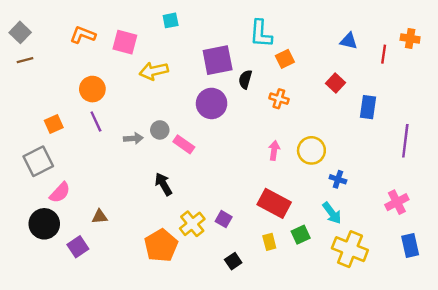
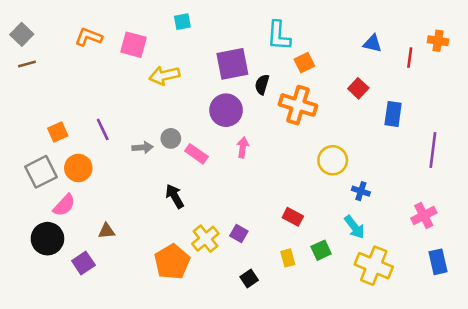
orange circle: (92, 89) -> (78, 168), moved
orange cross: (279, 99) -> (298, 105), size x1.8
pink arrow: (274, 150) -> (243, 147), moved
red rectangle: (274, 203) -> (293, 217), size x0.6

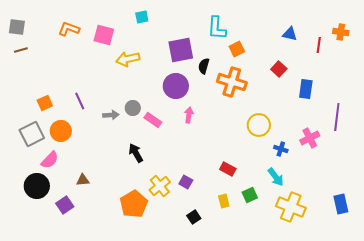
gray square: (22, 34) -> (17, 27), turned -36
pink cross: (424, 216) -> (310, 138), moved

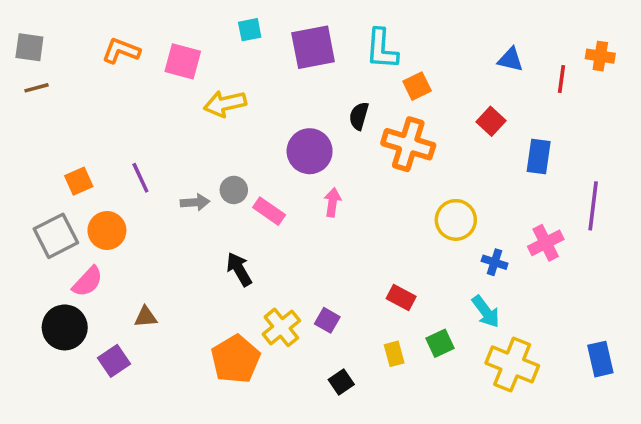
purple square: (181, 50) -> (313, 47), moved

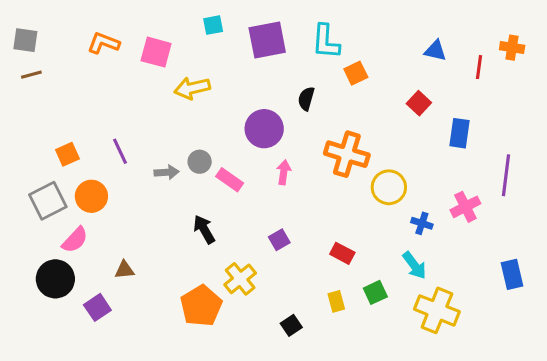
orange cross: (408, 144) -> (347, 154), moved
purple square: (327, 320) -> (279, 240), moved, turned 30
blue rectangle: (600, 359) -> (512, 274), moved

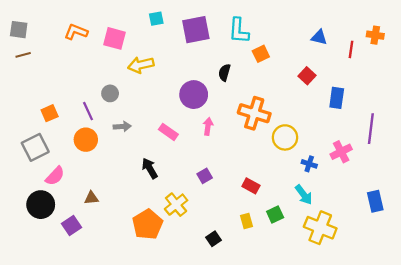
gray circle: (200, 162) -> (110, 93), moved
orange circle: (91, 196) -> (86, 140), moved

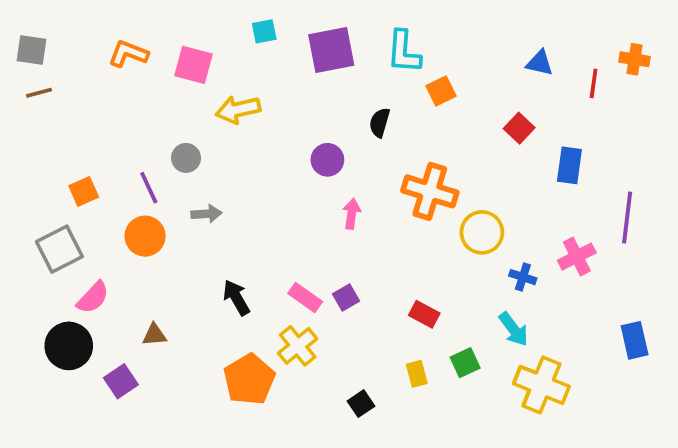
purple circle: (194, 95) -> (327, 160), size x0.7
pink rectangle: (168, 132) -> (305, 298), moved
black arrow: (150, 168) -> (236, 298), moved

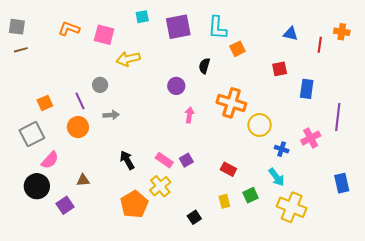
red square: (519, 128) -> (280, 69), turned 35

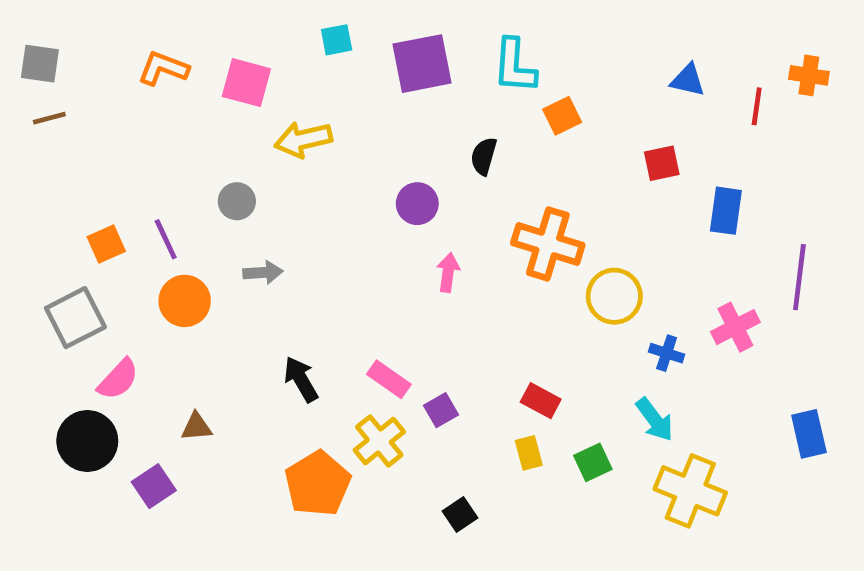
purple line: (80, 101) -> (166, 239), moved
purple square: (186, 160) -> (441, 410), moved
yellow rectangle: (224, 201) -> (529, 453), moved

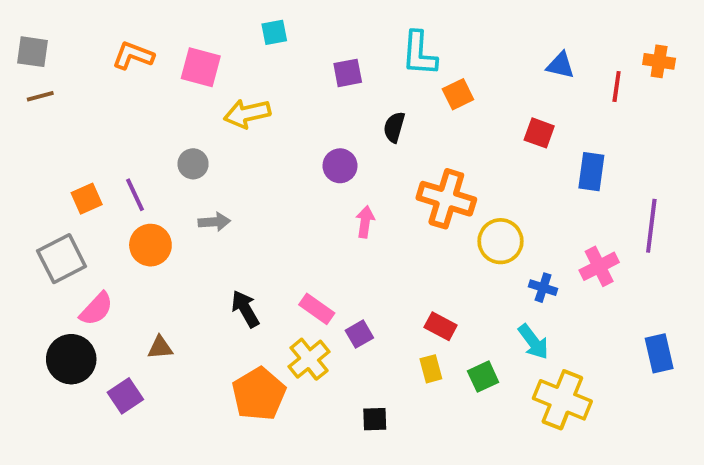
purple square: (422, 64) -> (348, 73), moved, size x0.6
red square: (662, 163) -> (539, 133), turned 32
black square: (460, 515) -> (375, 419), turned 32

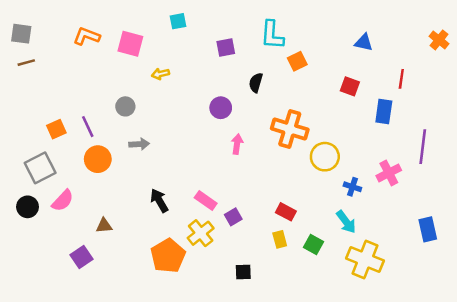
orange cross: (659, 61) -> (439, 40), moved, turned 30
red line: (617, 86) -> (401, 79), moved
yellow arrow: (247, 114) -> (160, 74), size x0.6
black circle: (71, 359) -> (28, 207), moved, size x0.7
green square: (483, 377) -> (314, 244), turned -36

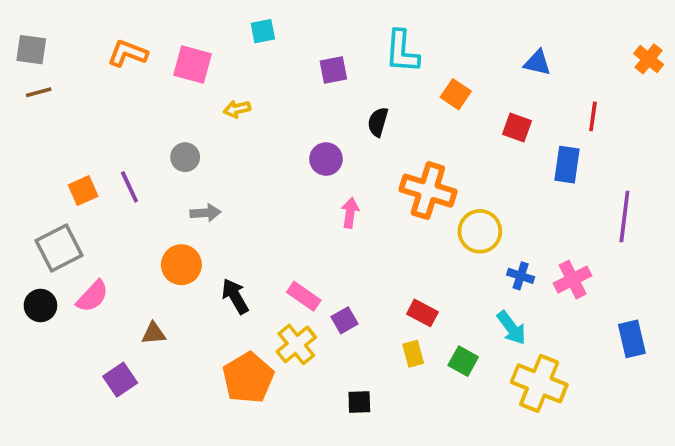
orange square: (297, 61) -> (456, 94), moved, turned -30
orange circle: (98, 159) -> (181, 265), moved
pink cross: (389, 173) -> (573, 280), moved

